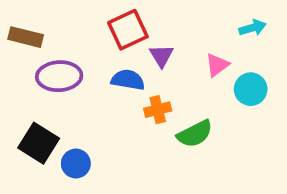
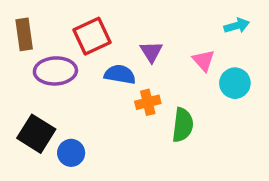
red square: (128, 30) -> (92, 36), moved
brown rectangle: (26, 37) -> (24, 34), turned 68
pink triangle: (217, 65) -> (204, 60), turned -35
green semicircle: (195, 134) -> (183, 125), turned -56

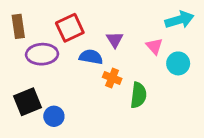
cyan arrow: (237, 26) -> (179, 20), size x1.5
orange cross: (148, 102) -> (112, 78), turned 36
black square: (36, 134) -> (27, 102), turned 36

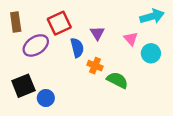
purple ellipse: (42, 54) -> (36, 45), turned -30
blue semicircle: (91, 57) -> (77, 48), turned 66
green semicircle: (138, 95) -> (117, 80), turned -70

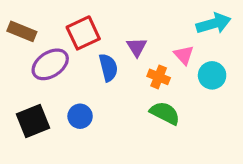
brown rectangle: (16, 22) -> (22, 31), turned -60
orange cross: (95, 66) -> (159, 77), moved
blue circle: (46, 98) -> (80, 116), moved

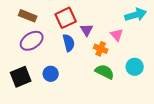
brown rectangle: (22, 31) -> (28, 16), moved
red square: (83, 33) -> (66, 18), moved
cyan circle: (212, 75) -> (135, 67), moved

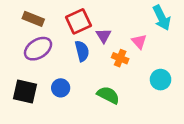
cyan arrow: (136, 15) -> (162, 18), turned 80
green semicircle: (105, 72) -> (108, 95), moved
black square: (21, 77) -> (25, 91), turned 35

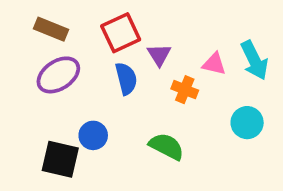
cyan arrow: (162, 18) -> (254, 60), moved
pink triangle: (139, 42) -> (214, 64), turned -35
black square: (25, 91) -> (60, 159), moved

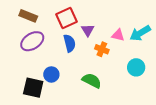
cyan arrow: (254, 60) -> (140, 33), turned 85

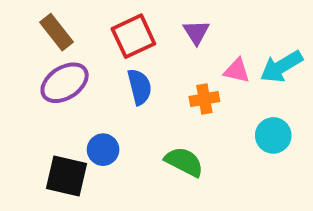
brown rectangle: (28, 16) -> (56, 32), turned 30
purple triangle: (88, 30) -> (196, 32), moved
orange cross: (102, 49) -> (204, 99), turned -32

